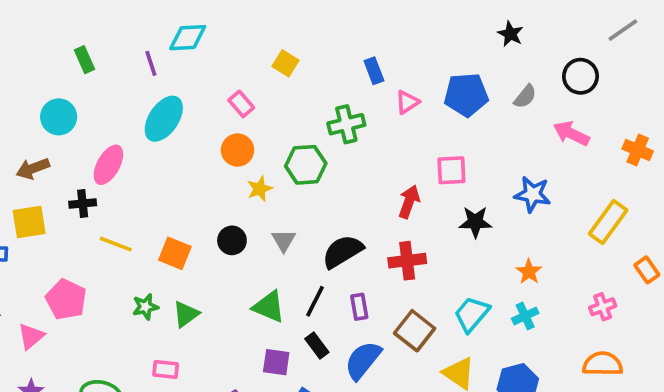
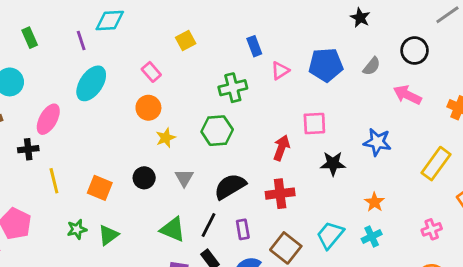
yellow square: (285, 63) -> (186, 40), turned 30
green hexagon: (306, 165) -> (217, 131), moved
yellow line: (116, 244) -> (54, 181), turned 55

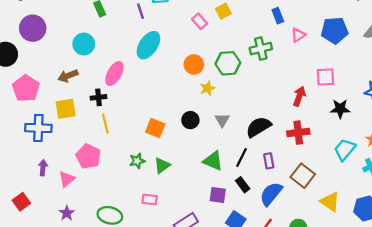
pink rectangle: (151, 72) -> (200, 21), moved
green hexagon: (217, 131) -> (228, 63), moved
yellow line: (54, 181) -> (105, 123), moved
cyan trapezoid: (330, 235) -> (345, 150), moved

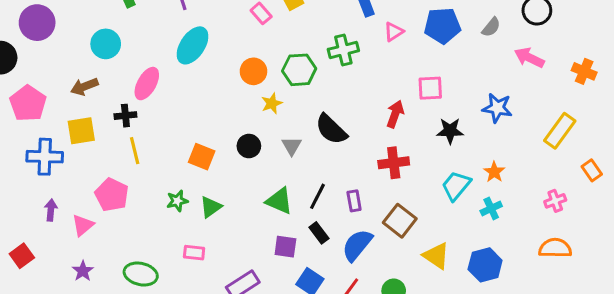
black semicircle: (259, 127) -> (331, 129), moved, turned -105

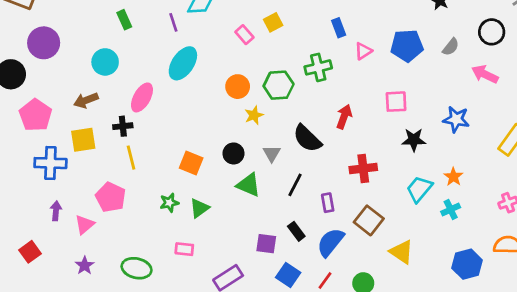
red arrow: (395, 114) -> (344, 117), moved
black line: (317, 196) -> (295, 185), moved
green triangle: (279, 201) -> (249, 185), moved
blue hexagon: (485, 265) -> (467, 264), moved

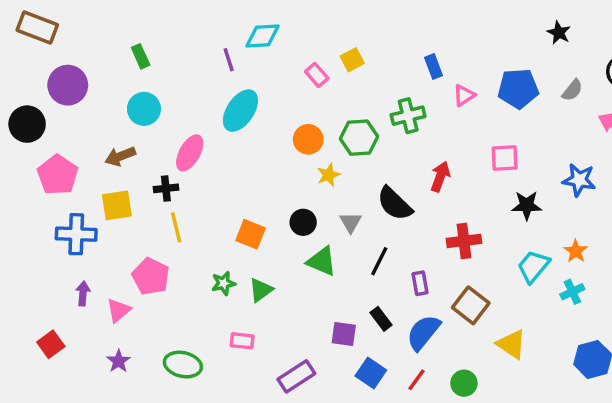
green rectangle: (124, 20) -> (141, 56), moved

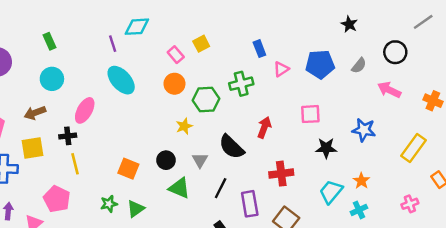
cyan ellipse: (240, 111) -> (121, 80), turned -76
orange circle: (308, 139) -> (174, 84), moved
purple rectangle: (420, 283) -> (250, 204), size x1.5

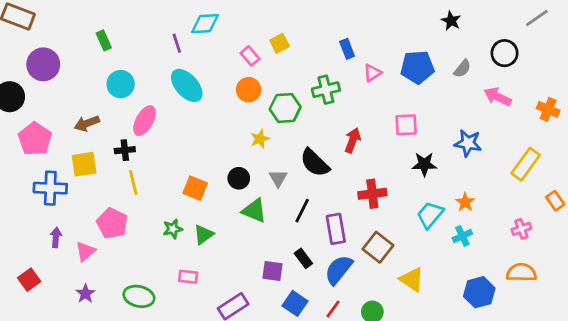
cyan circle: (52, 79) -> (121, 84), moved

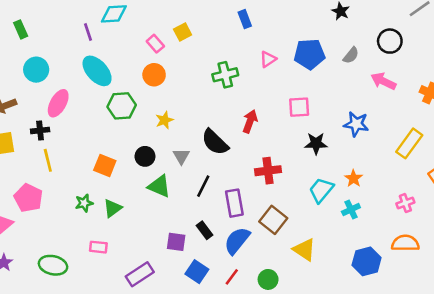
blue rectangle: (347, 49) -> (245, 19), moved
green hexagon: (285, 108) -> (122, 106), moved

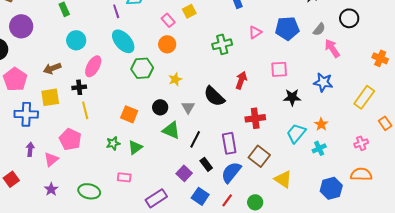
pink arrow: (383, 81) -> (332, 48), moved, turned 30
black line: (203, 186) -> (195, 139), moved
purple square: (176, 242) -> (184, 173), turned 35

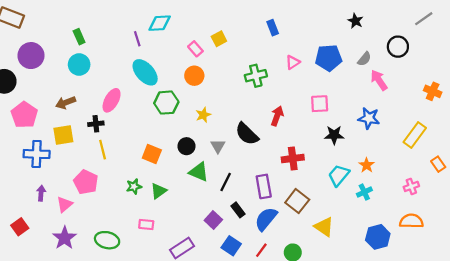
cyan circle: (76, 40) -> (79, 65), moved
purple star: (51, 189) -> (65, 238), size x1.5

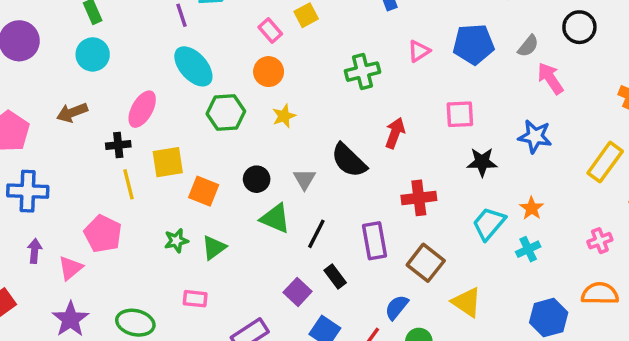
yellow star: (203, 115) -> (284, 116), moved
yellow square: (63, 135) -> (168, 162), moved
blue semicircle: (266, 219) -> (397, 307), moved, size x0.7

